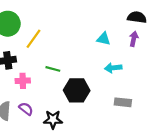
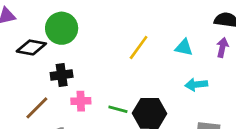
yellow line: (34, 39) -> (139, 47), moved
green line: (53, 69) -> (118, 109), moved

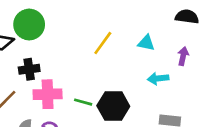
purple arrow: (222, 47) -> (183, 56), moved
pink cross: (81, 101) -> (48, 94), size x1.5

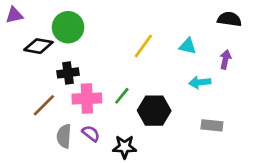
green line: (83, 102) -> (122, 96), moved, turned -66

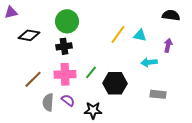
green circle: (68, 27) -> (67, 21), moved
yellow line: (143, 46) -> (118, 34), moved
black cross: (68, 73) -> (64, 46), moved

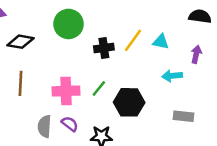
black cross: (64, 46) -> (104, 48), moved
brown line: (33, 79) -> (20, 83), moved, turned -42

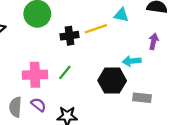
yellow line: (133, 40) -> (96, 29), turned 35
cyan triangle: (161, 42) -> (121, 15), moved
black hexagon: (129, 102) -> (112, 81), moved

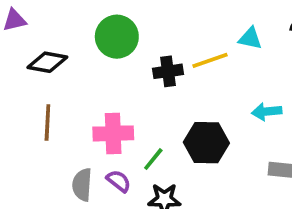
green line: (65, 72) -> (153, 159), moved
black hexagon: (112, 81) -> (206, 143), moved

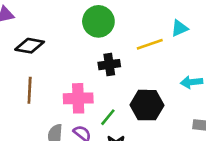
green circle: (117, 37) -> (98, 21), moved
cyan triangle: (250, 38) -> (179, 28), turned -36
black cross: (168, 71) -> (109, 65), moved

